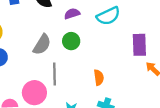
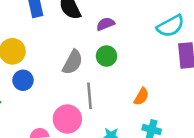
cyan semicircle: (108, 16) -> (171, 26), moved
orange semicircle: (99, 77) -> (141, 97), turned 42

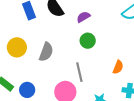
gray semicircle: (73, 62) -> (46, 52), moved
blue circle: (23, 80) -> (27, 90), moved

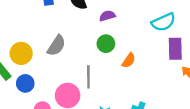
yellow circle: (17, 47) -> (21, 53), moved
orange semicircle: (118, 67) -> (129, 61), moved

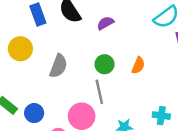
green circle: (106, 44) -> (105, 64), moved
yellow circle: (21, 53) -> (20, 49), moved

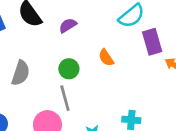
orange semicircle: (138, 65) -> (106, 58), moved, turned 126

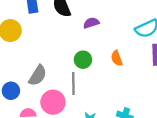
gray semicircle: (21, 73) -> (38, 75), moved

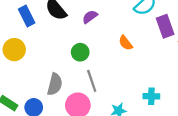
green circle: (83, 60) -> (80, 52), moved

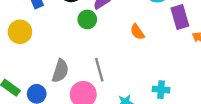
green circle: (80, 52) -> (87, 19), moved

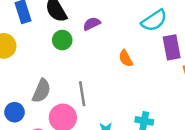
green circle: (87, 19) -> (62, 40), moved

